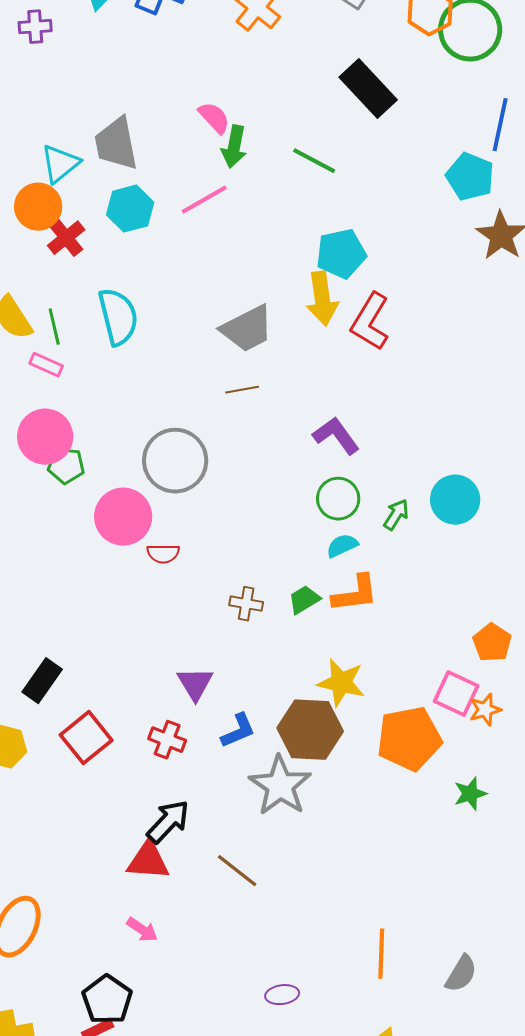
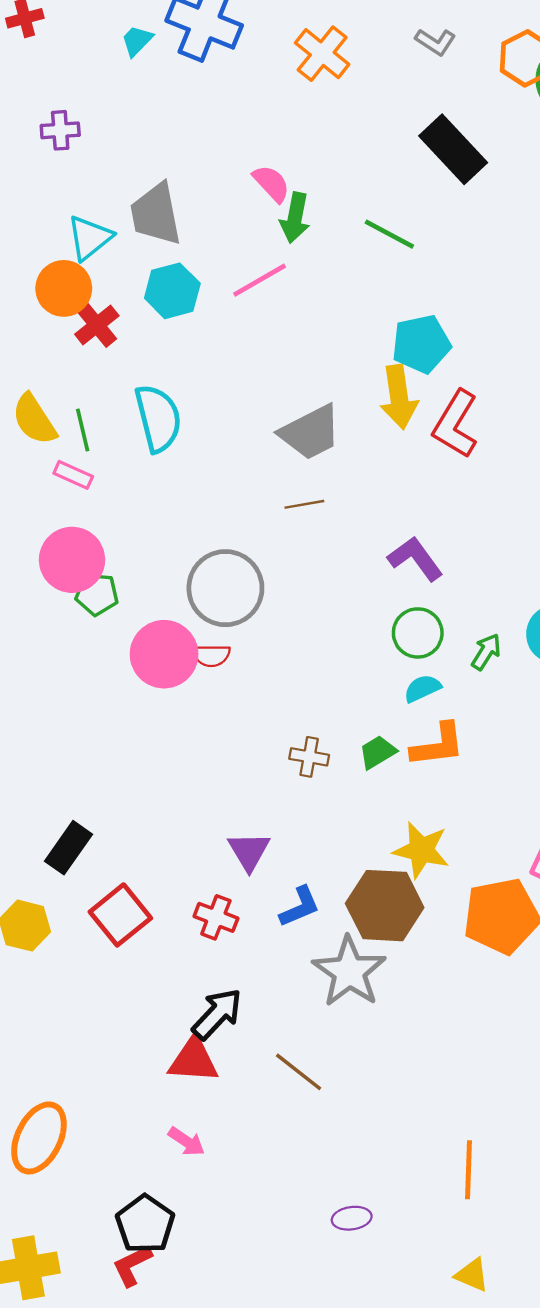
purple cross: (35, 27) -> (60, 130), moved
red semicircle: (163, 554) -> (211, 655), moved

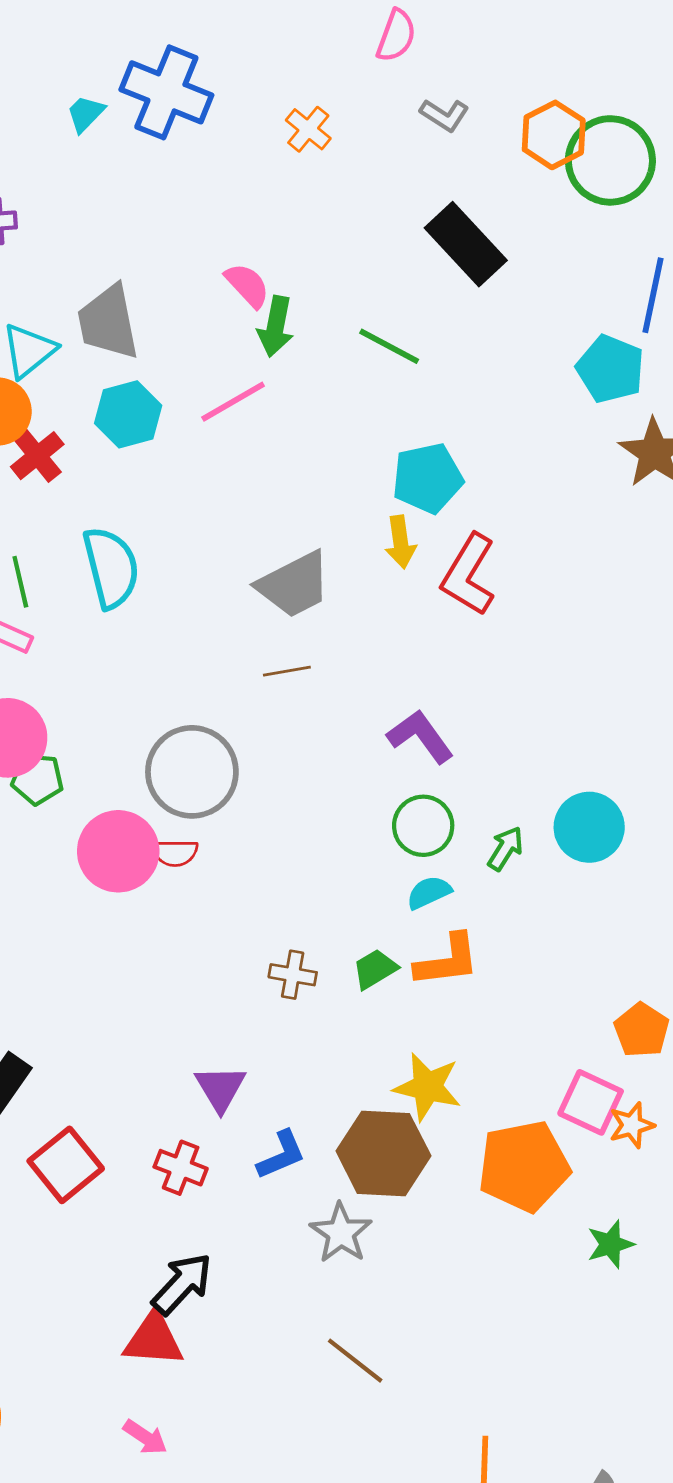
orange cross: (322, 54) -> (308, 129), size x0.7
yellow arrow: (399, 397) -> (400, 542), size x0.7
gray star: (349, 972) -> (341, 1233), size x0.7
brown line: (299, 1072) -> (355, 1361), moved

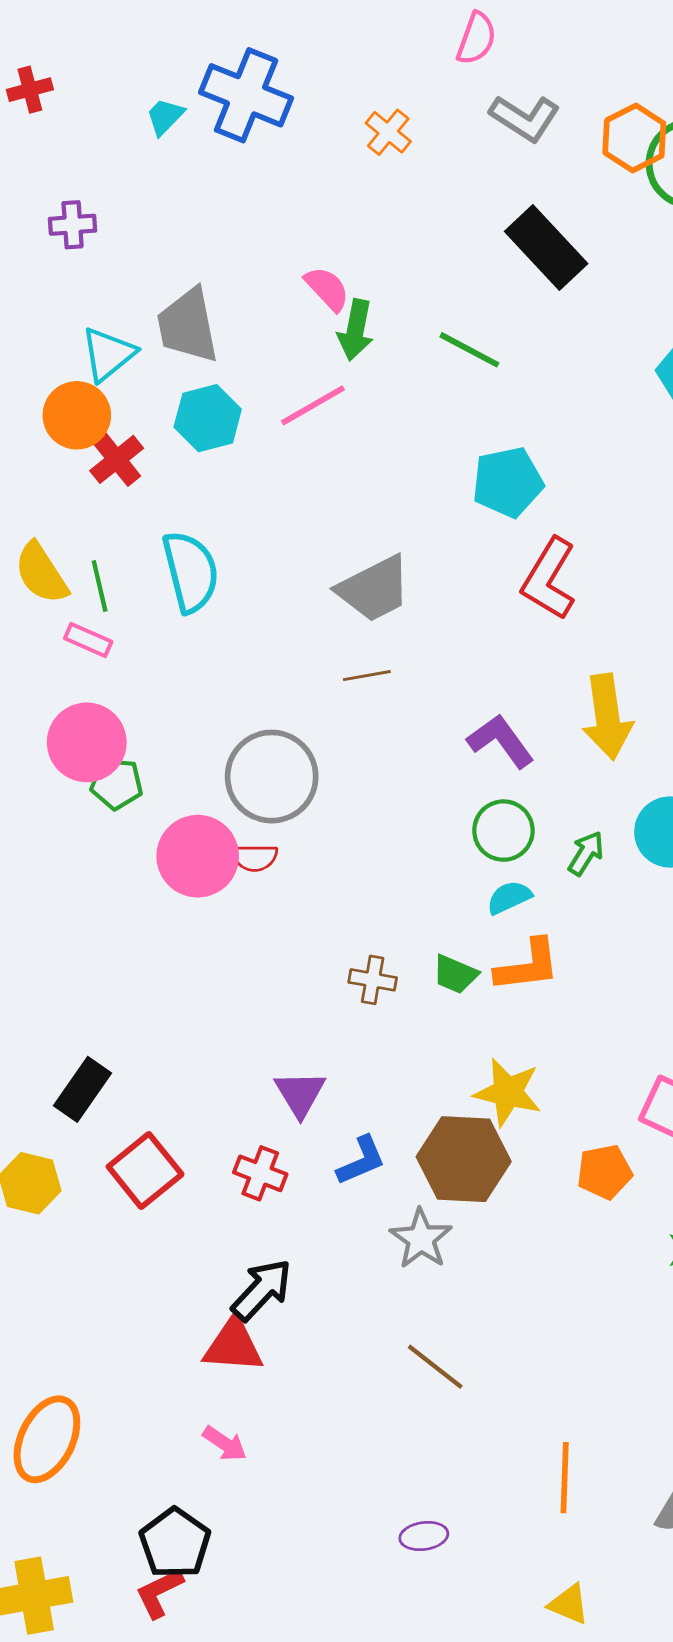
gray L-shape: (444, 115) -> (525, 118), size x1.4
yellow arrow: (400, 542) -> (607, 717), moved, size x1.6
green trapezoid: (375, 969) -> (455, 974), turned -126
orange pentagon: (524, 1166) -> (604, 1172), size x0.6

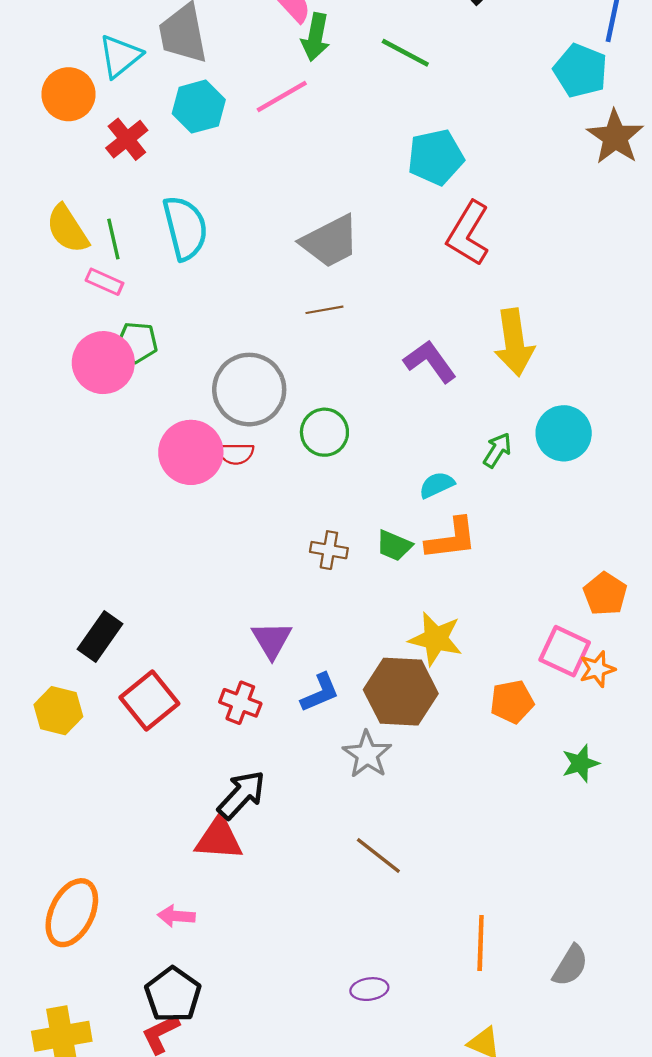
orange circle: (77, 415) -> (68, 94), moved
green pentagon: (117, 784) -> (137, 342), moved
green circle: (503, 831) -> (324, 432), moved
pink arrow: (225, 1444) -> (176, 916), moved, turned 150

